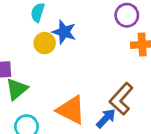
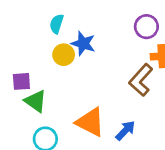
green triangle: (17, 89) -> (36, 101), turned -45
brown L-shape: (121, 99) -> (141, 80), moved

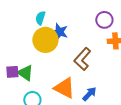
yellow circle: (64, 55) -> (45, 40), size x1.6
brown L-shape: (141, 80) -> (82, 59), moved
purple square: (21, 81) -> (12, 72), moved

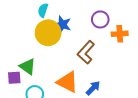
purple circle: (104, 20) -> (100, 19), moved
purple square: (12, 72) -> (14, 78), moved

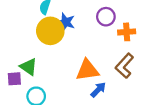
brown L-shape: (86, 52) -> (124, 66), moved
orange triangle: (68, 82) -> (87, 70), moved, turned -35

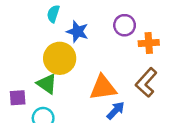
yellow circle: (50, 31) -> (60, 58), moved
green triangle: (29, 67) -> (47, 84), moved

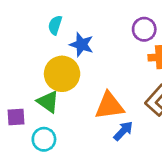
purple circle: (125, 25) -> (144, 29), moved

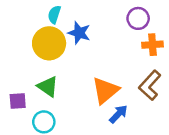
yellow circle: (62, 74) -> (49, 43), moved
orange triangle: (109, 106) -> (105, 90), turned -32

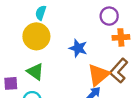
blue star: (79, 33) -> (78, 48), moved
orange triangle: (105, 90) -> (98, 75), moved

